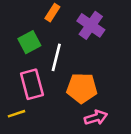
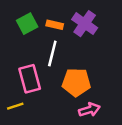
orange rectangle: (52, 13) -> (55, 25), moved, turned 70
green square: (29, 42) -> (27, 24), moved

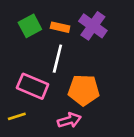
pink rectangle: (30, 79) -> (33, 86), turned -52
pink arrow: (89, 110) -> (69, 120), moved

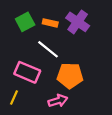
white line: (57, 59) -> (48, 49), turned -65
yellow line: (17, 116) -> (14, 97), turned -48

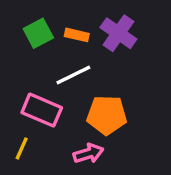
white line: (48, 49) -> (73, 75), turned -65

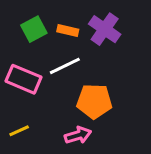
pink rectangle: (42, 110) -> (24, 79), moved
yellow line: (22, 148) -> (19, 131), turned 42

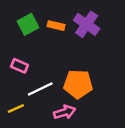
white line: (65, 66) -> (40, 89), moved
pink rectangle: (24, 79) -> (19, 66), size x0.6

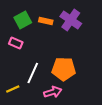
pink rectangle: (19, 66) -> (16, 43), moved
white line: (40, 89) -> (33, 73), turned -40

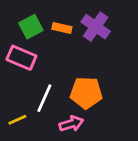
pink rectangle: (16, 43) -> (21, 58), size x1.5

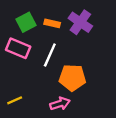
white line: (44, 98) -> (50, 55), moved

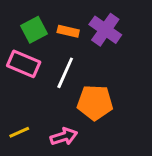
pink arrow: (60, 104) -> (64, 137), moved

